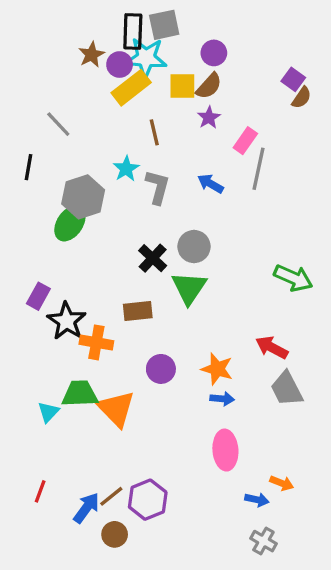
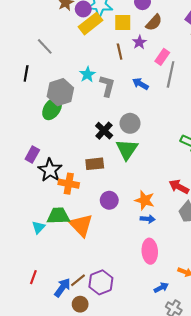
brown semicircle: (209, 86) -> (154, 22), moved
brown line: (154, 132) -> (120, 52), moved
blue arrow: (257, 500) -> (161, 288), moved, turned -40

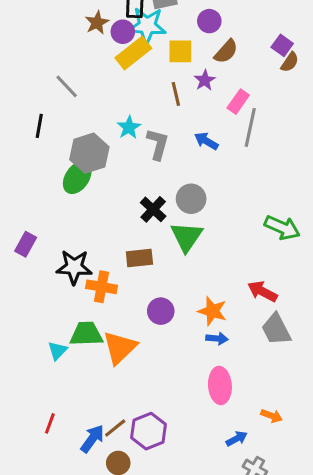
purple rectangle: (32, 155) -> (26, 244), moved
black star: (50, 170) -> (74, 267), turned -30
orange triangle: (81, 225) -> (120, 348), turned 30

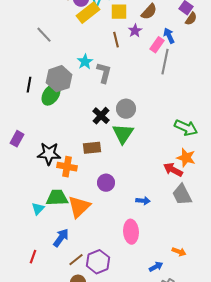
black line: (39, 126) -> (29, 85), moved
blue arrow: (206, 141) -> (169, 36), moved, turned 35
orange star: (212, 311) -> (186, 158), moved
pink ellipse: (220, 386) -> (131, 232), moved
blue arrow: (92, 439) -> (61, 238), moved

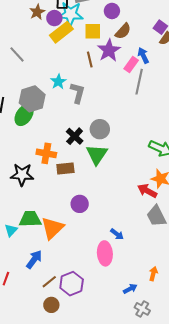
purple star: (135, 31) -> (109, 50), size x1.6
orange cross: (67, 167) -> (46, 153), moved
blue arrow: (143, 201) -> (117, 234), moved, turned 32
orange arrow: (179, 252) -> (153, 274), turned -96

